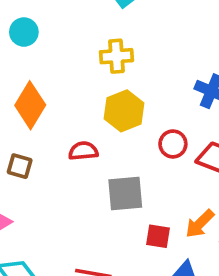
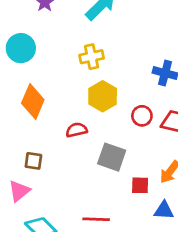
cyan circle: (24, 32) -> (21, 48), size x1.4
brown square: (20, 166) -> (33, 161), moved
gray square: (125, 193) -> (112, 157), turned 32

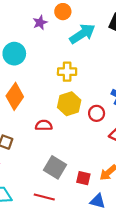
red circle: (142, 116) -> (97, 113), moved
gray square: (112, 157) -> (55, 167), moved

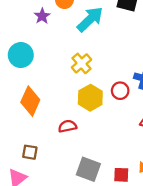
yellow cross: (67, 72) -> (81, 63), turned -30
red circle: (97, 113) -> (120, 91), moved

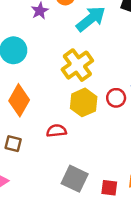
yellow cross: (81, 63) -> (77, 65), size x1.4
brown square: (30, 152) -> (13, 144), moved

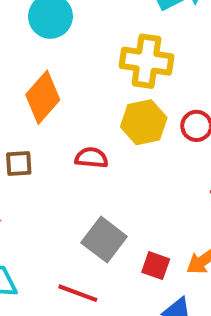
yellow cross: (77, 65) -> (147, 61), turned 32
brown square: (13, 144) -> (19, 164), turned -30

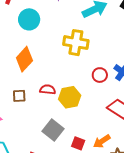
yellow hexagon: (144, 122) -> (70, 97), moved
brown square: (19, 164) -> (19, 96), moved

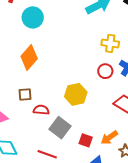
yellow cross: (76, 43) -> (110, 43), moved, size x0.7
red semicircle: (48, 90) -> (41, 110), moved

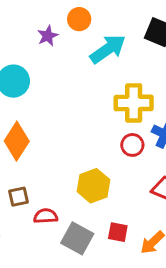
yellow cross: (110, 43) -> (134, 103), size x1.4
red square: (86, 140) -> (118, 232), moved

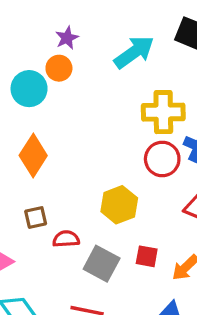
orange circle: (79, 19) -> (59, 68), moved
red circle: (132, 145) -> (162, 159), size x1.4

